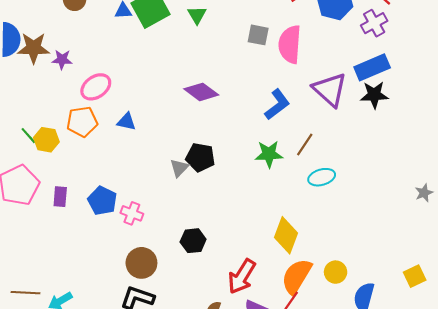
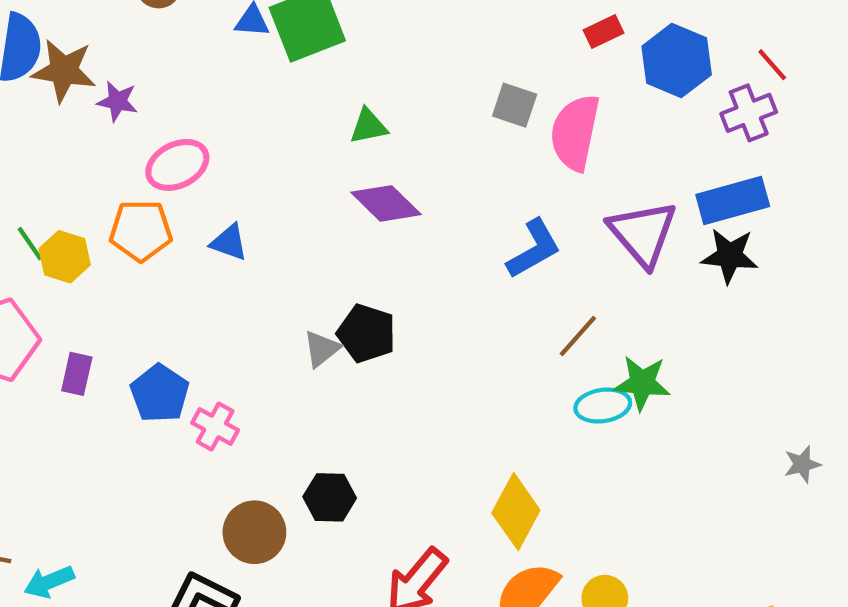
green triangle: (197, 15) -> (368, 126), moved, turned 42
green star: (269, 154) -> (642, 383), moved
brown circle: (141, 263) -> (254, 532), moved

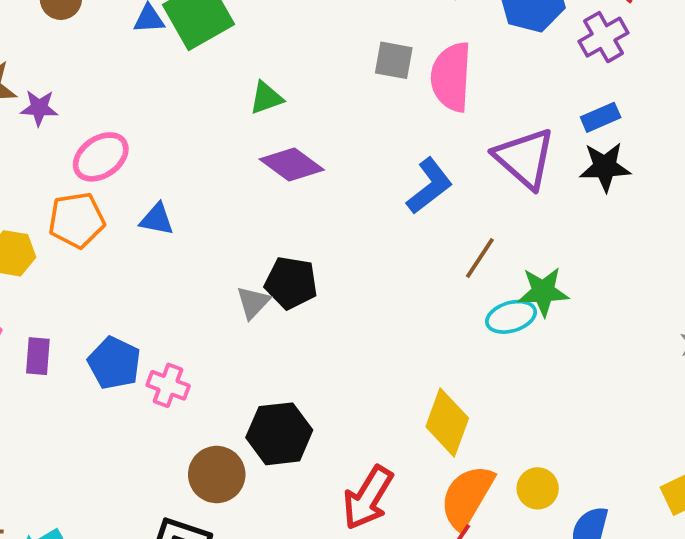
blue rectangle: (733, 201) -> (601, 117), size x0.6
black hexagon: (330, 497) -> (279, 434), size x1.4

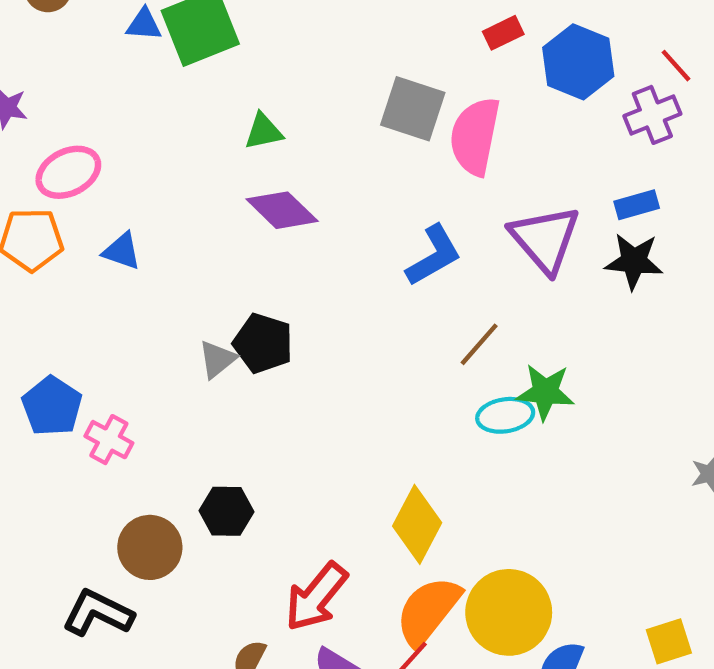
gray square: (394, 60) -> (413, 109), size x1.4
black hexagon: (279, 434) -> (227, 511), size x0.7
yellow circle: (538, 488) -> (509, 612), size x1.8

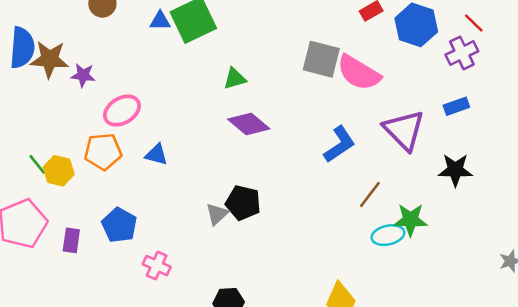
pink semicircle: (475, 136) -> (359, 73), turned -66
black star: (634, 261) -> (455, 170), moved
blue pentagon: (52, 406) -> (119, 225), moved

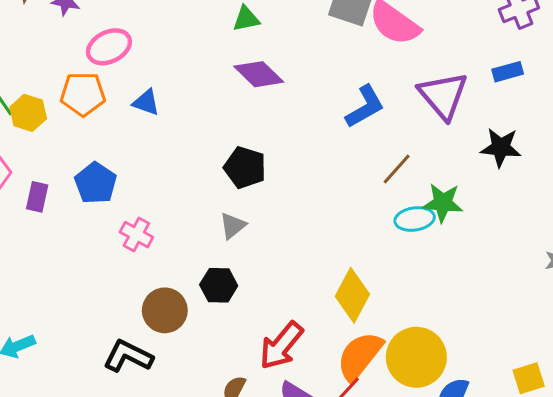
gray triangle: (217, 214) -> (233, 226), moved

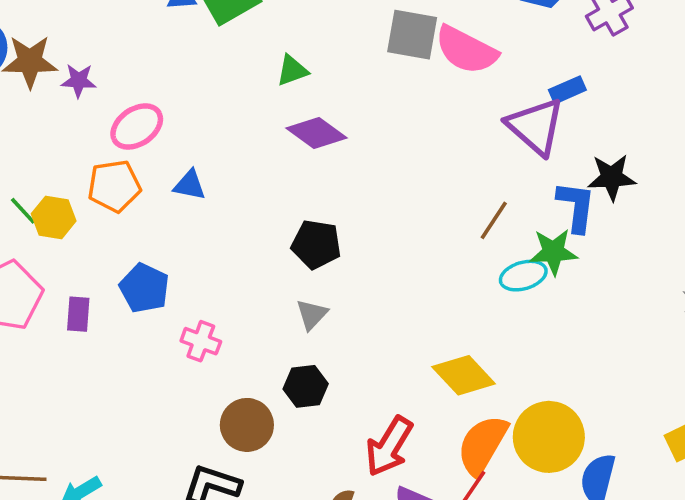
blue rectangle: (508, 72) -> (567, 90), moved
blue L-shape: (365, 107) -> (576, 207), moved, turned -45
yellow diamond: (352, 295) -> (464, 375), turned -63

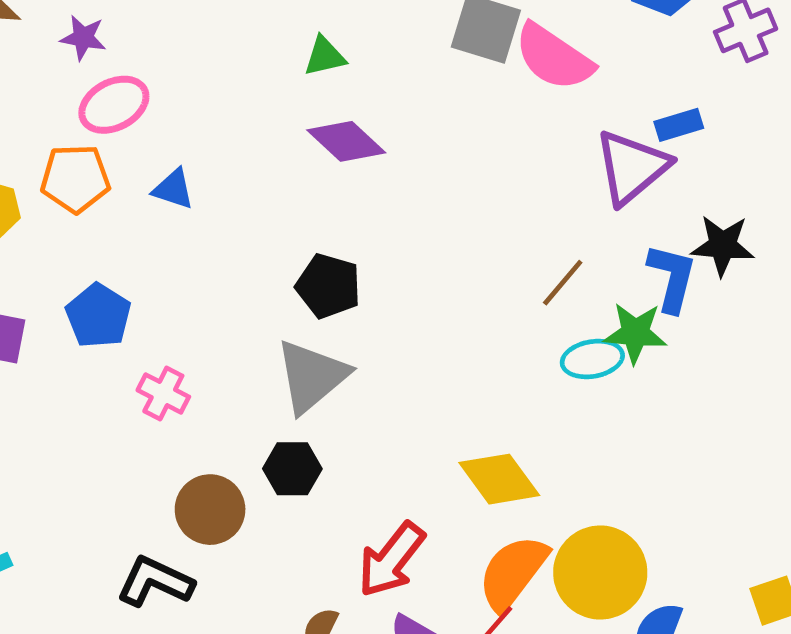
purple star: (79, 81) -> (83, 38), moved
purple triangle: (536, 126) -> (632, 167), turned 32
gray triangle: (312, 314) -> (312, 376), size x1.8

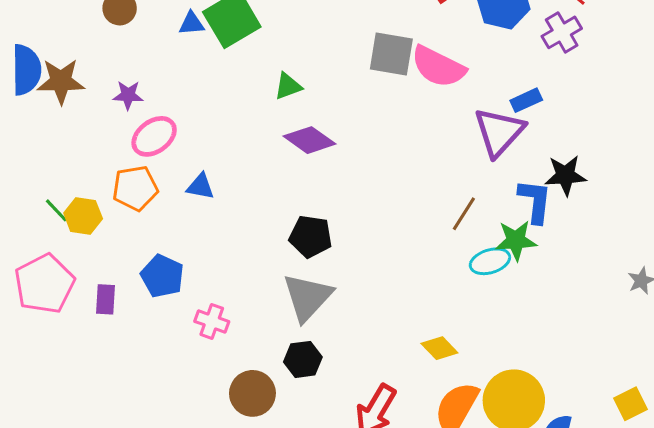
yellow diamond: (499, 479) -> (439, 348), size x0.7

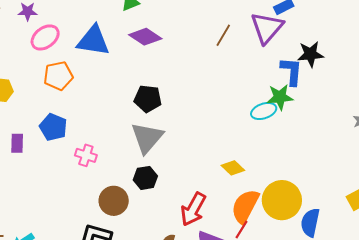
blue triangle: (200, 186) -> (93, 41), moved, size x1.8
orange pentagon: (135, 188) -> (58, 76), moved
brown line: (464, 214) -> (223, 35), moved

